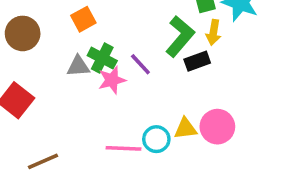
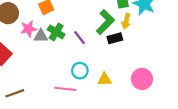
pink star: (112, 80) -> (28, 29), moved
pink circle: (217, 127) -> (142, 79), moved
cyan circle: (156, 139) -> (80, 71), moved

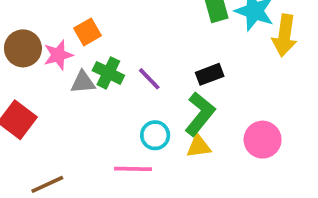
yellow arrow: (126, 21) -> (285, 35), moved, size x1.5
green L-shape: (105, 22) -> (200, 114), moved
pink star: (28, 29) -> (58, 55), moved

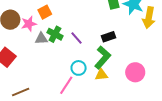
pink line: (133, 169) -> (66, 85), turned -60

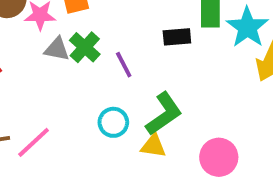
black rectangle: (109, 37) -> (177, 37), moved
pink line: (66, 85) -> (34, 142), moved

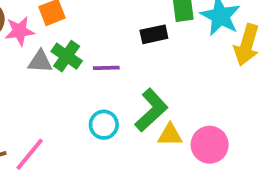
purple line: (124, 65) -> (106, 68), turned -56
yellow triangle: (153, 146) -> (170, 135), moved

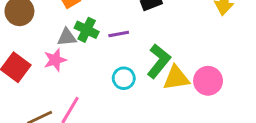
pink star: (20, 31) -> (55, 60), moved
yellow triangle: (170, 135) -> (176, 78), size x1.4

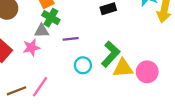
green cross: (87, 30) -> (51, 18), moved
purple line: (119, 34) -> (71, 39), moved

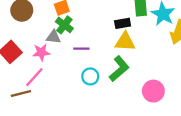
yellow triangle: (123, 68) -> (125, 42), moved
pink line: (40, 87) -> (34, 77), moved

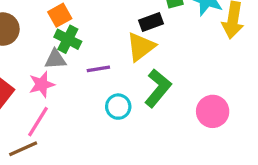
yellow triangle: (125, 42) -> (141, 47), moved, turned -30

